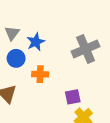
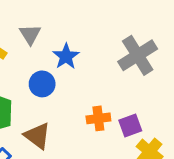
gray triangle: (12, 33) -> (30, 34), moved
orange cross: (40, 74) -> (98, 118), moved

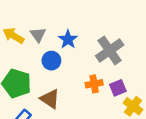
gray triangle: (30, 34) -> (38, 35), moved
gray cross: (138, 55) -> (110, 50), moved

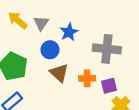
gray cross: (110, 50) -> (107, 49), turned 32
brown triangle: (50, 99) -> (59, 73), moved

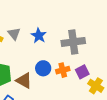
blue circle: (50, 50) -> (43, 68), moved
brown triangle: (59, 73) -> (24, 81), moved

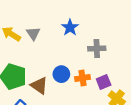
blue star: (39, 36) -> (70, 27), moved
gray cross: (73, 42) -> (97, 48), size x0.7

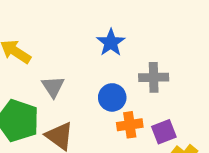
gray triangle: (33, 33) -> (53, 87), moved
blue circle: (61, 74) -> (112, 97), moved

